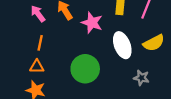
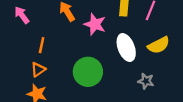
pink arrow: (38, 14) -> (22, 15), moved
orange triangle: (37, 67) -> (38, 69), turned -35

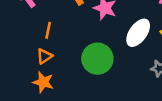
white ellipse: (126, 47) -> (138, 33), turned 56

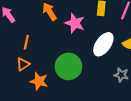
orange star: (43, 82) -> (39, 81), moved

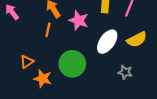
orange line: (26, 42) -> (48, 30), moved

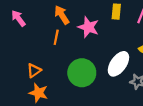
white ellipse: (107, 42) -> (118, 64), moved
orange star: (43, 79) -> (38, 93), moved

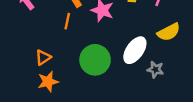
orange star: (38, 93) -> (48, 82), turned -30

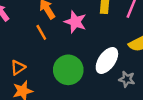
orange line: (67, 21) -> (41, 32), turned -42

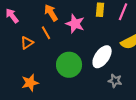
orange triangle: (18, 68) -> (27, 43), moved
gray star: (127, 79) -> (115, 81), moved

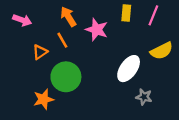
pink arrow: (12, 16) -> (22, 20), turned 147
green circle: (69, 65) -> (66, 77), moved

